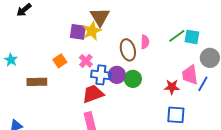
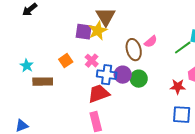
green line: (177, 36) -> (183, 48), moved
pink semicircle: (145, 42) -> (151, 42), turned 48
cyan star: (11, 60) -> (27, 66), moved

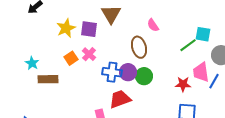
yellow star: (98, 31) -> (66, 28), moved
pink semicircle: (151, 42) -> (153, 25), moved, turned 96
pink cross: (92, 61) -> (89, 54), moved
red trapezoid: (99, 94) -> (120, 99), moved

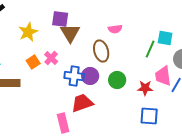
brown triangle: (111, 14) -> (70, 33), moved
pink semicircle: (153, 25) -> (115, 29), turned -64
purple square: (89, 29) -> (60, 19), moved
green line: (188, 45) -> (150, 49), turned -30
green circle: (144, 76) -> (117, 80), moved

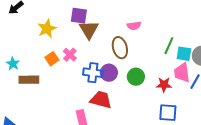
cyan square: (165, 38) -> (184, 54), moved
red trapezoid: (82, 103) -> (101, 100), turned 35

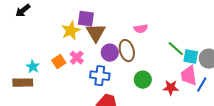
yellow star: (47, 29) -> (71, 31), moved
green line: (169, 46) -> (176, 49), turned -72
cyan star: (13, 64) -> (33, 67), moved
purple circle: (109, 73) -> (110, 53), moved
brown rectangle: (29, 80) -> (23, 83), moved

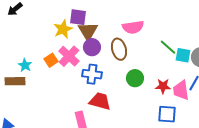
pink semicircle: (141, 29) -> (133, 27), size x1.5
purple circle: (110, 53) -> (92, 47), moved
pink cross: (77, 58) -> (69, 56), size x1.5
pink trapezoid: (189, 76) -> (181, 90), moved

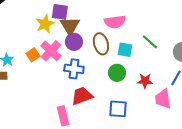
cyan square: (183, 55) -> (125, 50), moved
pink trapezoid: (181, 90) -> (163, 99), moved
red trapezoid: (100, 101) -> (82, 96), turned -35
blue square: (167, 114) -> (118, 109), moved

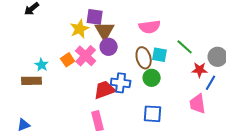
brown ellipse: (101, 44) -> (144, 58), moved
blue cross: (74, 69) -> (121, 83), moved
red star: (145, 81) -> (200, 70), moved
red trapezoid: (82, 96) -> (105, 90), moved

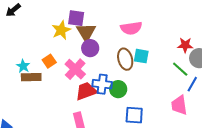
green line: (185, 47) -> (180, 69), moved
pink cross: (86, 56) -> (75, 69), moved
red star: (200, 70) -> (185, 45), moved
green circle: (152, 78) -> (118, 89), moved
brown rectangle: (32, 81) -> (31, 77), moved

